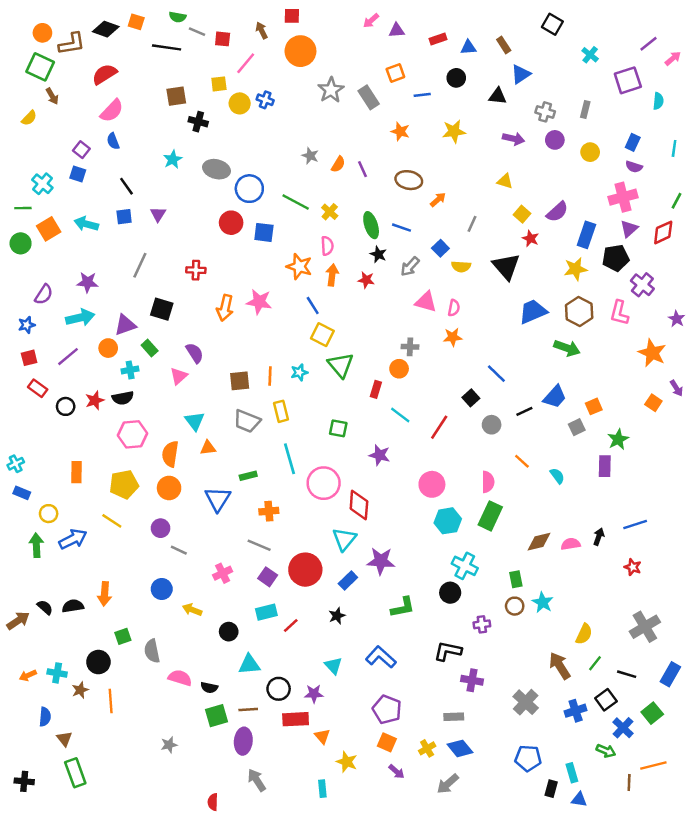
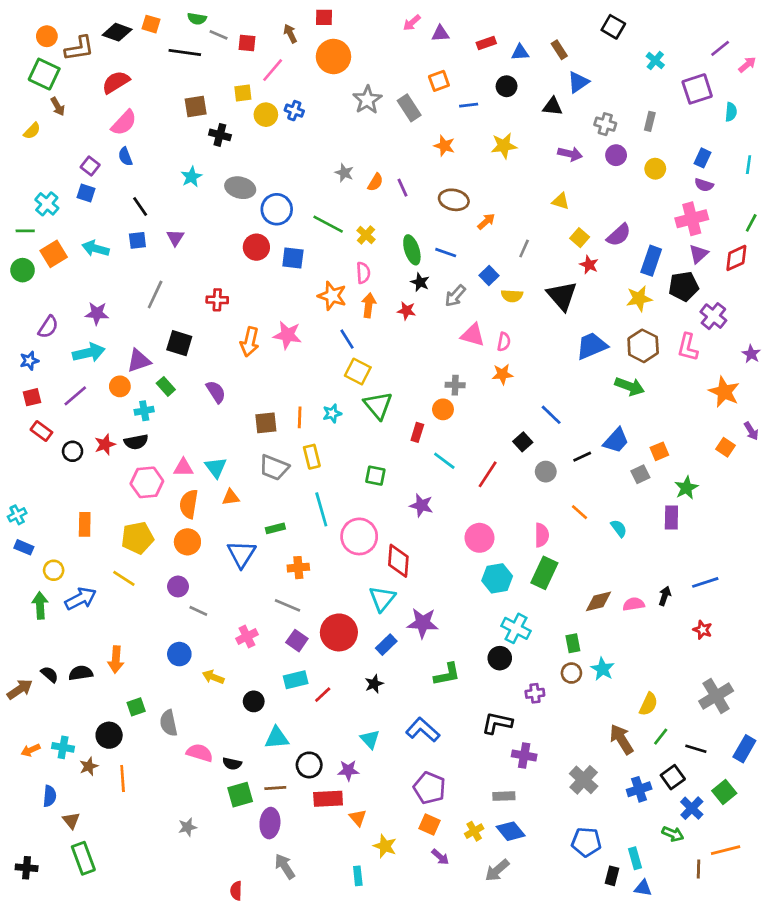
pink triangle: (179, 376) -> (183, 468), moved, turned 42

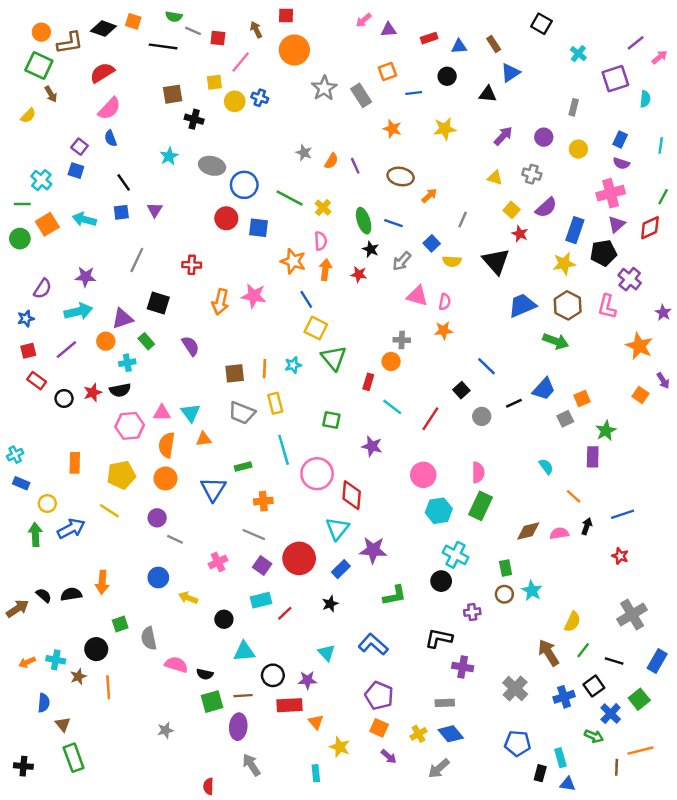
gray cross: (605, 124) -> (532, 174), moved
purple arrow: (570, 154) -> (503, 136), turned -60
orange line: (580, 512) -> (574, 496), moved

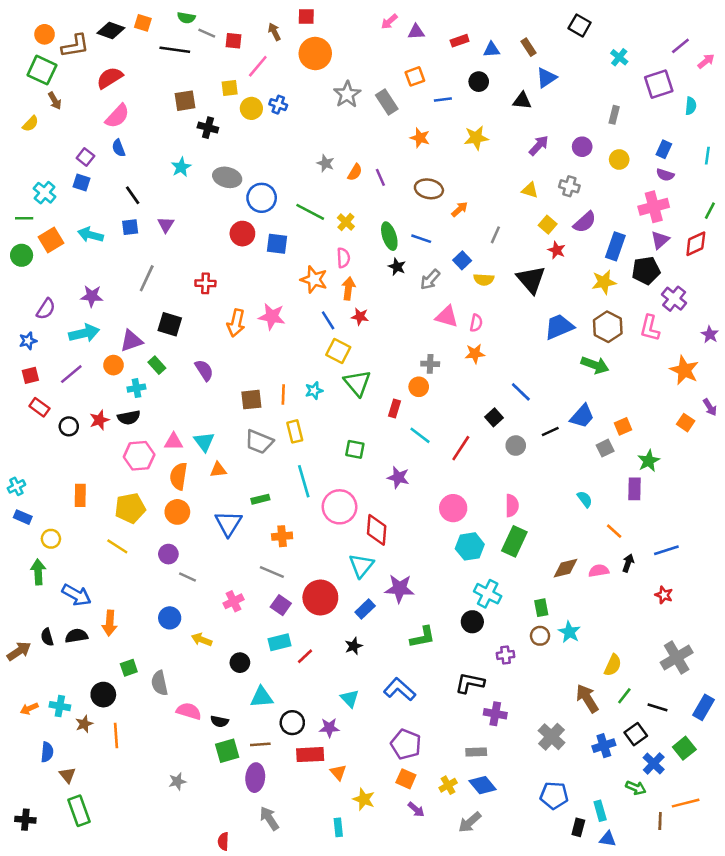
red star: (359, 274) -> (360, 317), moved
blue arrow: (71, 529) -> (76, 595), moved, turned 56
black semicircle: (44, 595) -> (47, 637), turned -147

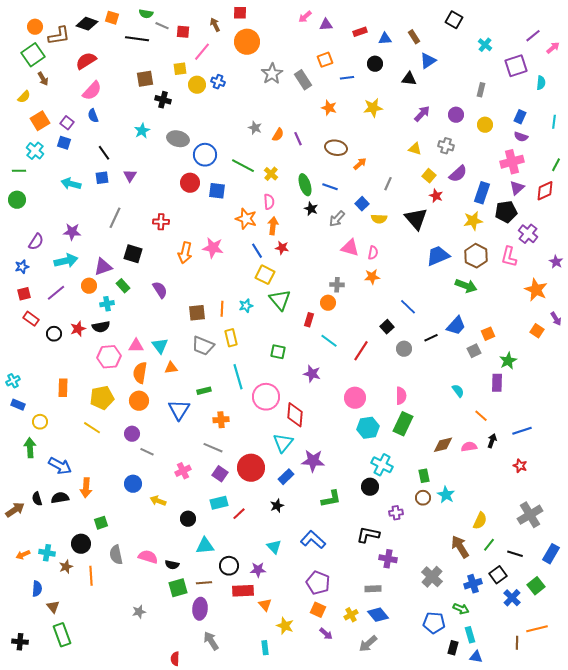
green square: (42, 70) -> (33, 55), turned 30
orange square: (51, 240) -> (40, 121), moved
gray semicircle: (159, 683) -> (116, 555), moved
green arrow: (636, 788) -> (461, 609), moved

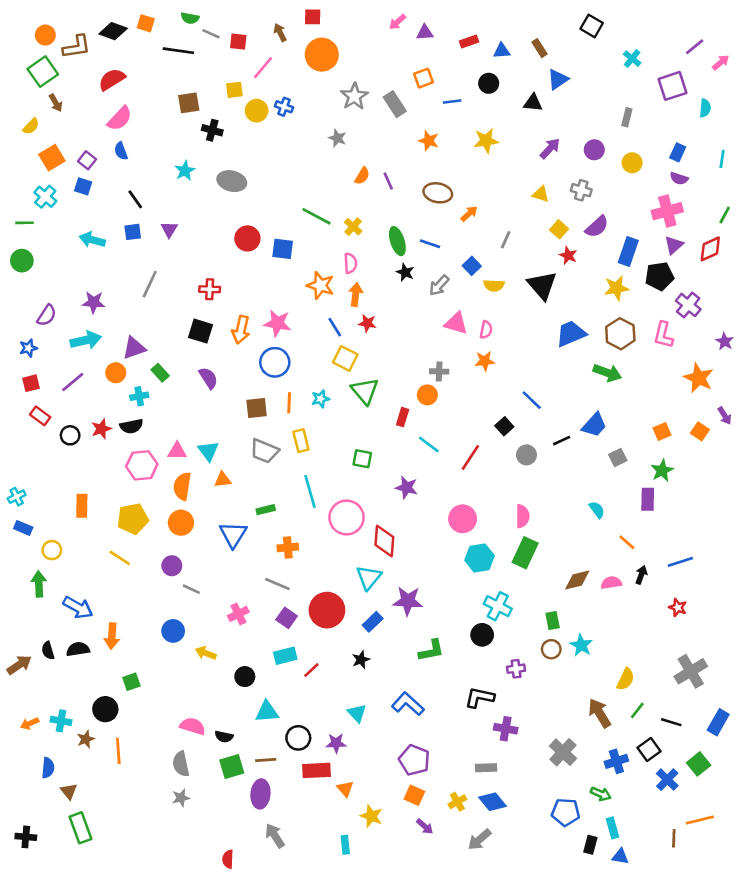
gray star: (255, 128) -> (337, 138), moved
blue circle: (205, 155) -> (275, 362), moved
black square: (133, 254) -> (200, 331), moved
orange square: (488, 334) -> (662, 431), moved
gray semicircle: (116, 555) -> (181, 764), moved

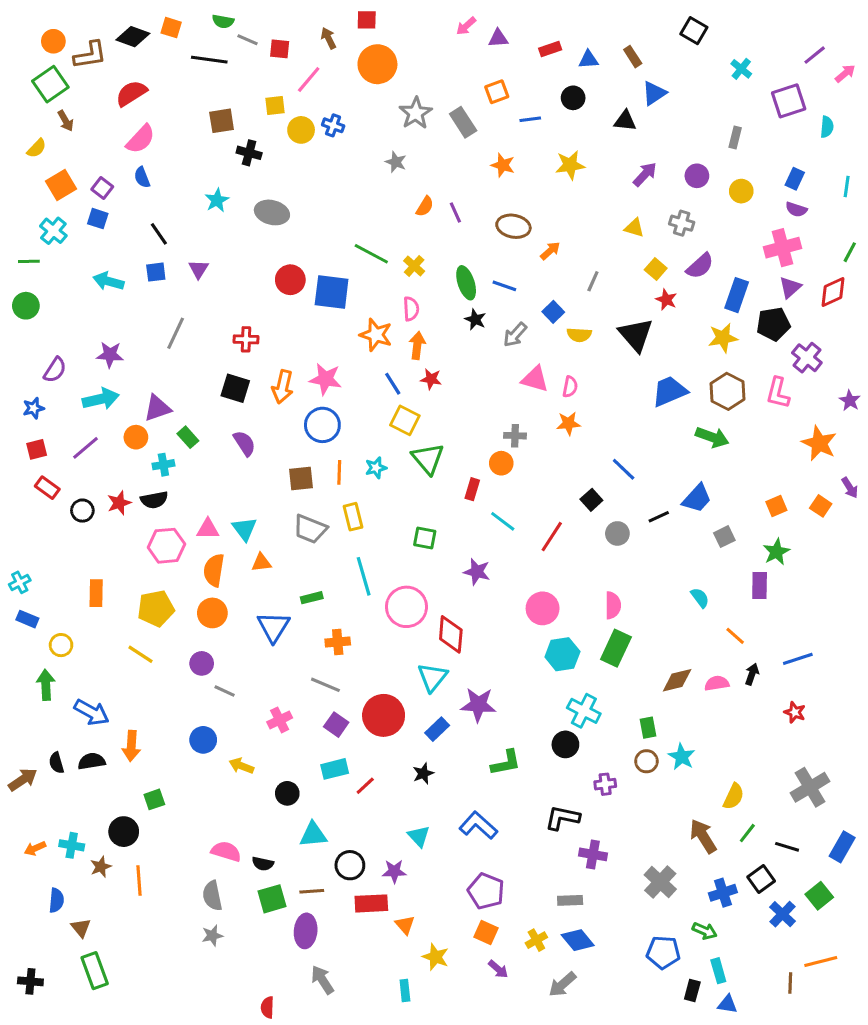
blue square: (283, 249) -> (332, 292), size x1.4

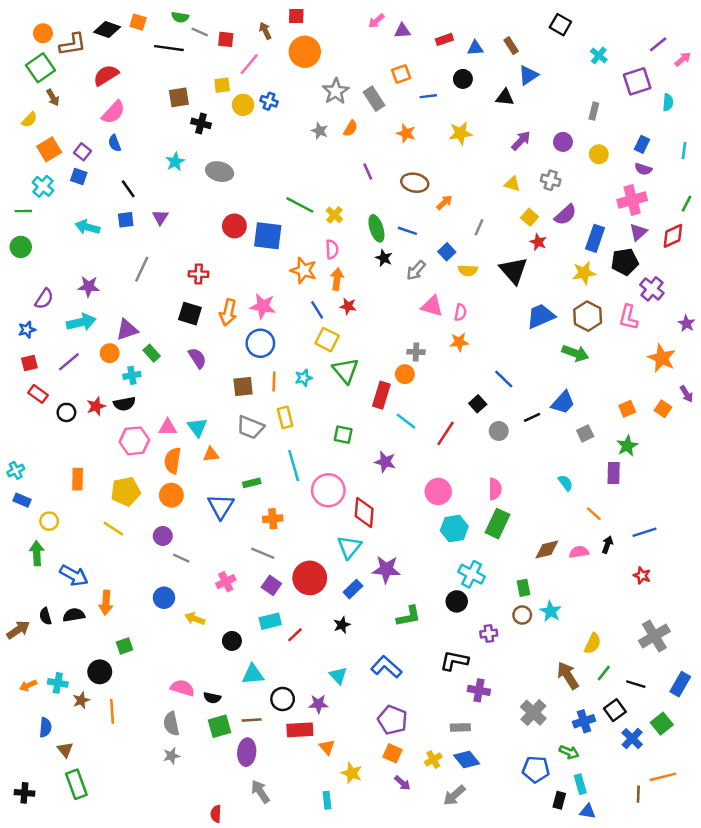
orange semicircle: (425, 206) -> (350, 128), moved
red rectangle: (472, 489) -> (381, 395), size x1.5

